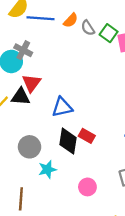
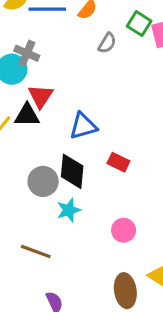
gray semicircle: (88, 28) -> (107, 43), moved, turned -112
black diamond: (68, 141) -> (72, 171), moved
brown line: (21, 199) -> (36, 251), turned -70

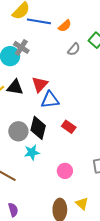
red triangle: (40, 96) -> (40, 84), moved

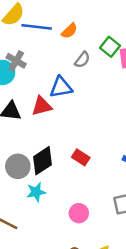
red triangle: (40, 84) -> (42, 106), turned 36
blue triangle: (50, 100) -> (61, 87), moved
black diamond: (38, 128) -> (42, 161), turned 45

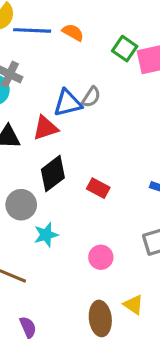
orange semicircle: (69, 31) -> (73, 32), turned -102
gray semicircle: (82, 60) -> (91, 97), moved
black diamond: (42, 161) -> (53, 174), moved

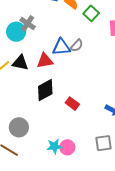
green square: (125, 49) -> (91, 13), moved
gray circle: (21, 205) -> (19, 127), moved
cyan star: (46, 235) -> (54, 146), moved

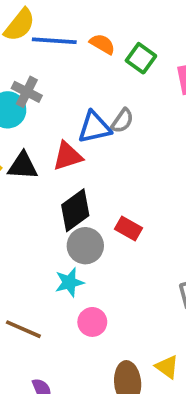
gray circle: (19, 127) -> (85, 246), moved
cyan star: (54, 146) -> (69, 282), moved
pink circle: (67, 147) -> (92, 322), moved

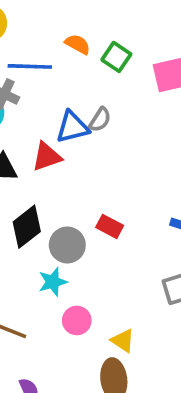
blue line: (54, 41) -> (30, 66), moved
black diamond: (75, 210) -> (27, 227), moved
yellow triangle: (167, 367) -> (123, 341), moved

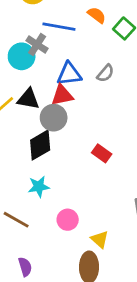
blue triangle: (72, 127) -> (69, 74), moved
gray circle: (67, 245) -> (54, 118), moved
cyan star: (53, 282) -> (39, 187), moved

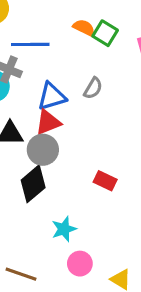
orange semicircle: (97, 15) -> (84, 28), moved
cyan star: (39, 187) -> (64, 229), moved

